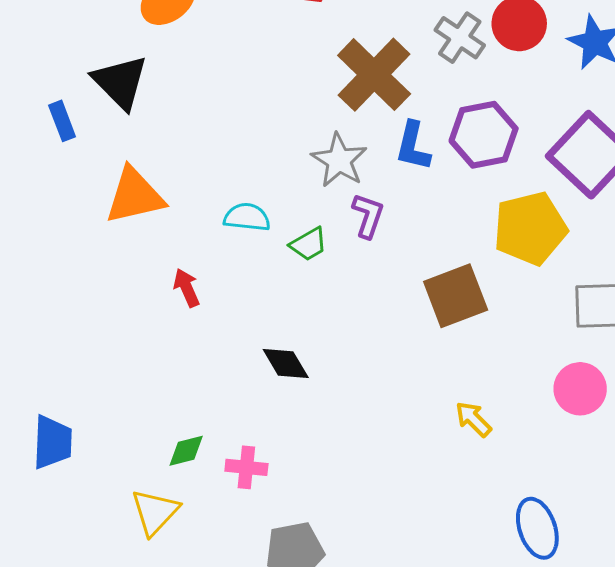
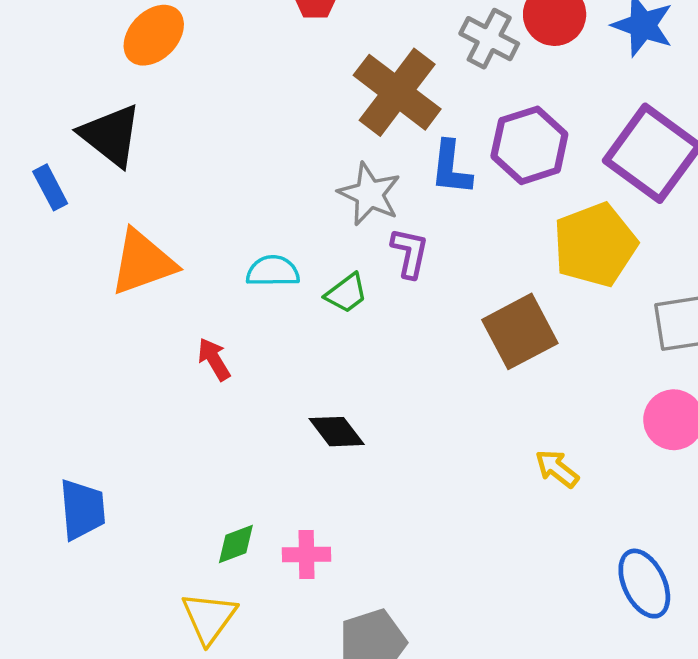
blue trapezoid: (52, 442) -> (82, 509), moved

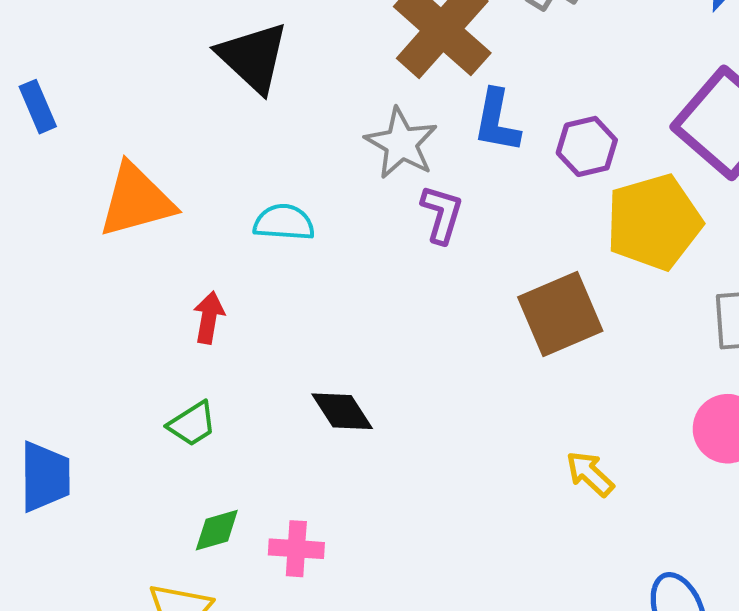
black triangle: (111, 135) -> (253, 57), moved
purple hexagon: (529, 145) -> (587, 146), moved, size x0.7
green trapezoid: (346, 293) -> (192, 424), moved
red arrow: (214, 359) -> (209, 318), turned 36

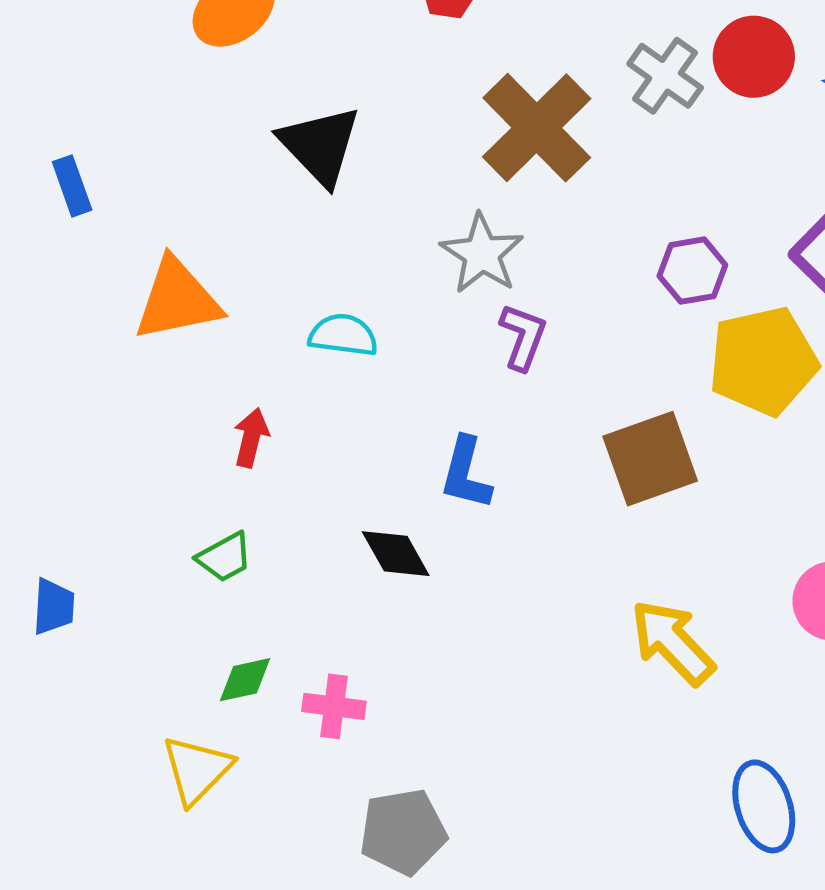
blue L-shape: (497, 121) -> (466, 473), moved
yellow arrow: (590, 474) -> (673, 642), size x1.6
blue trapezoid: (45, 477) -> (54, 607), size x0.7

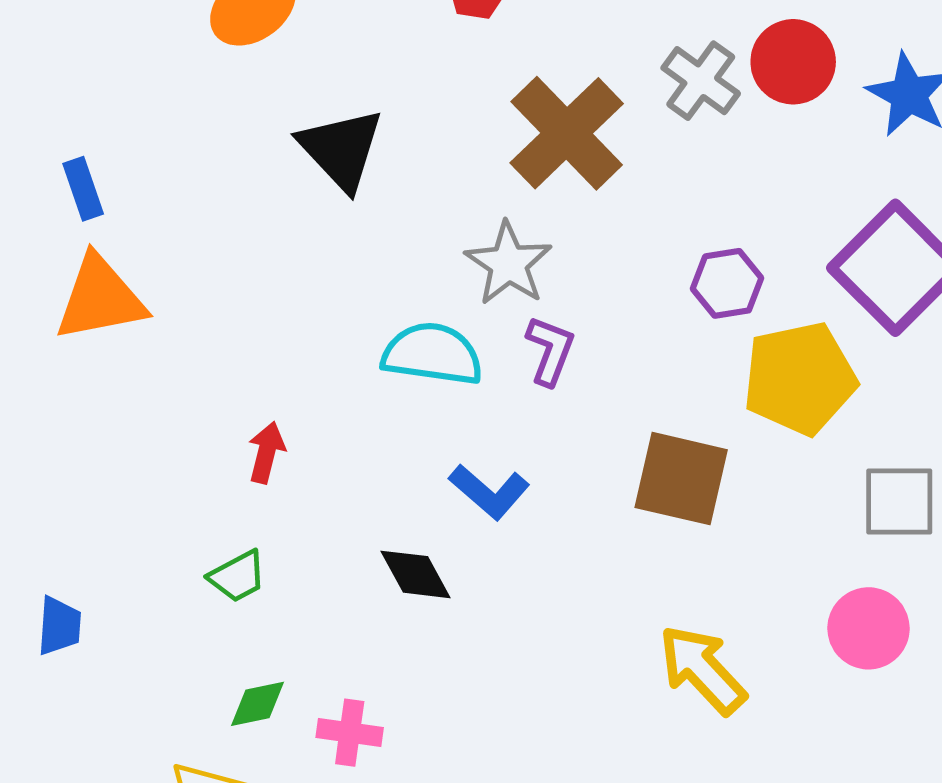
orange triangle: (177, 300) -> (100, 298), moved
cyan semicircle: (343, 335) -> (432, 354), moved, size x1.4
brown square: (650, 459) -> (681, 479), turned 32
blue L-shape: (466, 473) -> (489, 492), turned -64

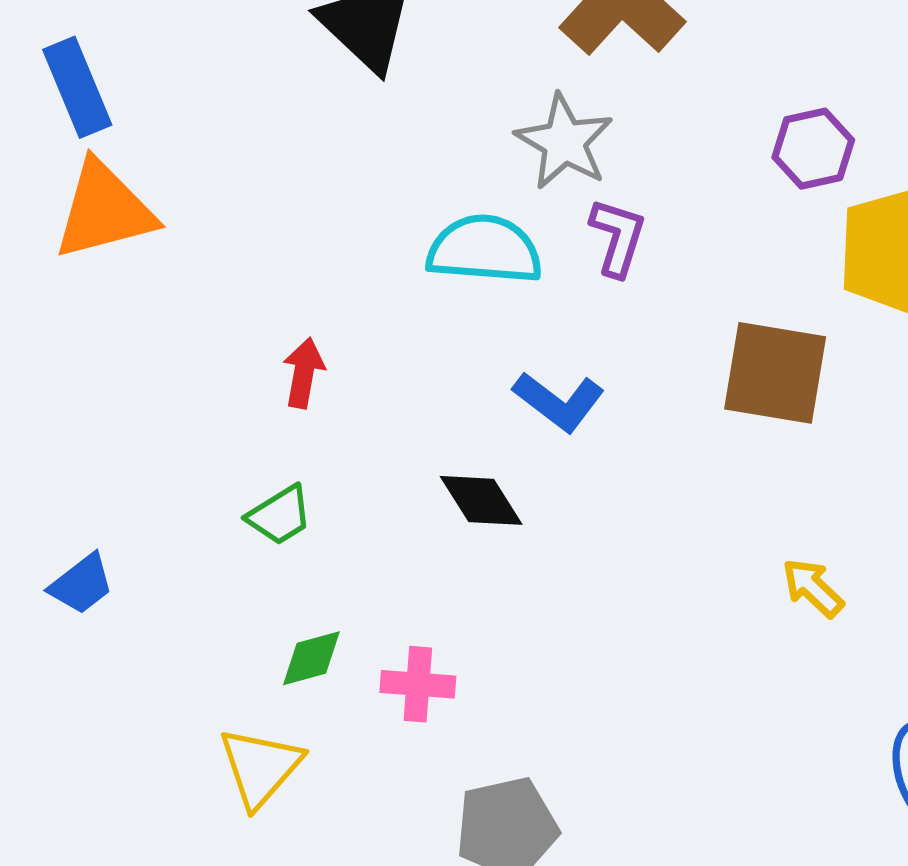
blue rectangle: (83, 189) -> (77, 87), size x1.4
blue trapezoid: (59, 626) -> (81, 584), turned 52
yellow arrow: (702, 670) -> (813, 588), size x0.6

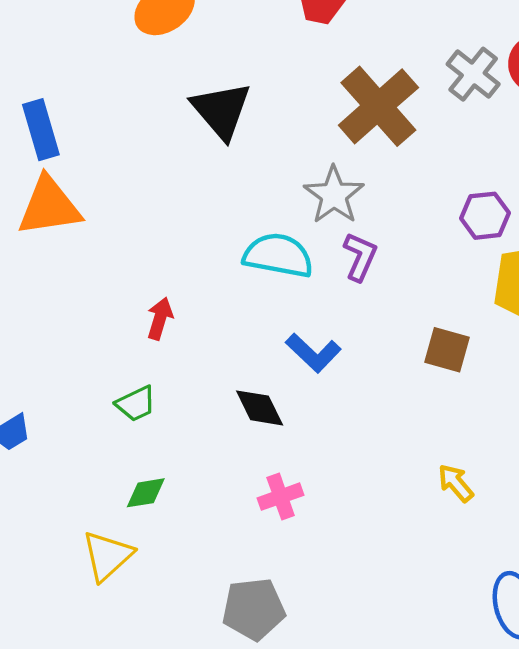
brown square: (775, 373) -> (447, 350), size x0.7
pink cross: (418, 684) -> (281, 497), moved, turned -30

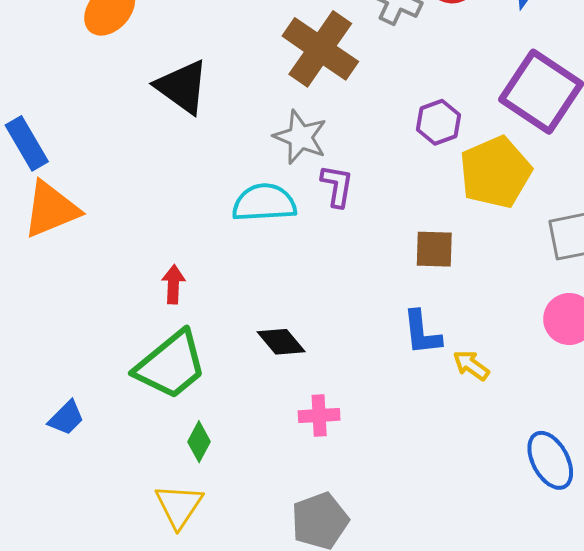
blue L-shape: (313, 353) -> (422, 333), moved, turned 54
green trapezoid: (136, 404) -> (171, 365), size x2.0
green diamond: (146, 493) -> (199, 442), turned -39
pink cross: (281, 497) -> (319, 416), turned 30

